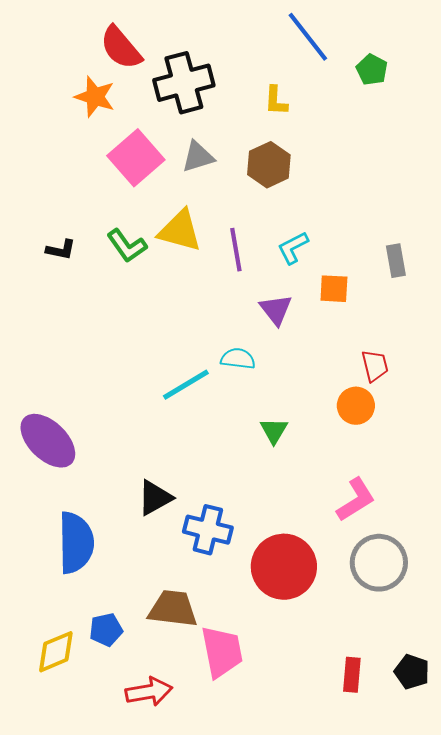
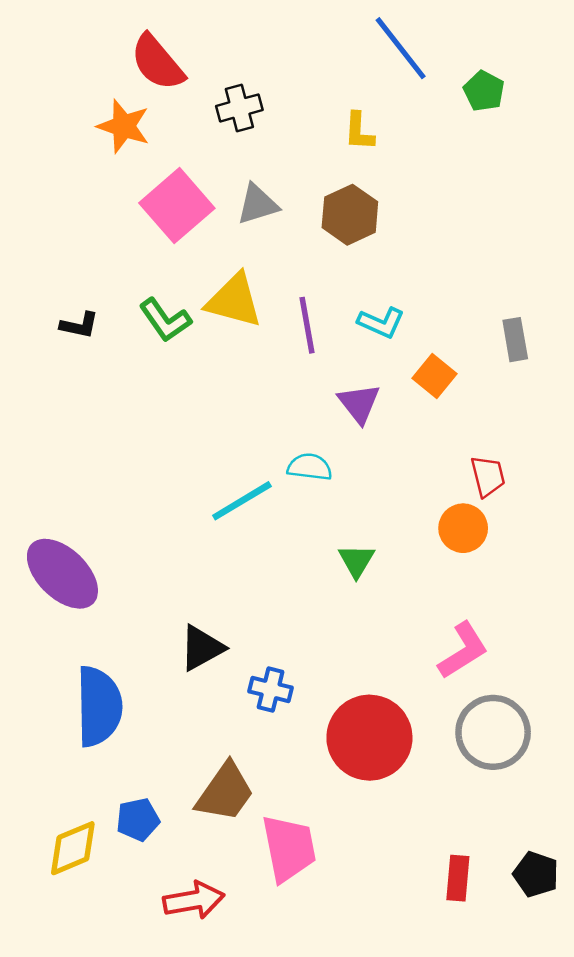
black cross: (184, 83) -> (239, 108), size x0.6
cyan L-shape: (293, 248) -> (381, 323), turned -129
orange square: (334, 289) -> (434, 376), turned 36
blue cross: (208, 530) -> (271, 689), size x0.7
brown trapezoid: (173, 609) -> (225, 792), turned 118

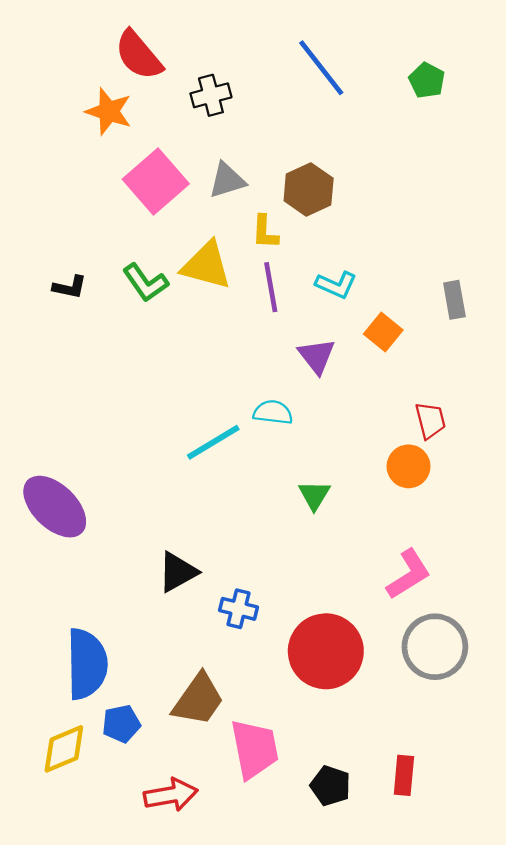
blue line: (401, 48) -> (321, 68), moved
yellow L-shape: (359, 131) -> (265, 232), moved
blue semicircle: (99, 706) -> (87, 664), moved
black pentagon: (536, 874) -> (330, 786), moved

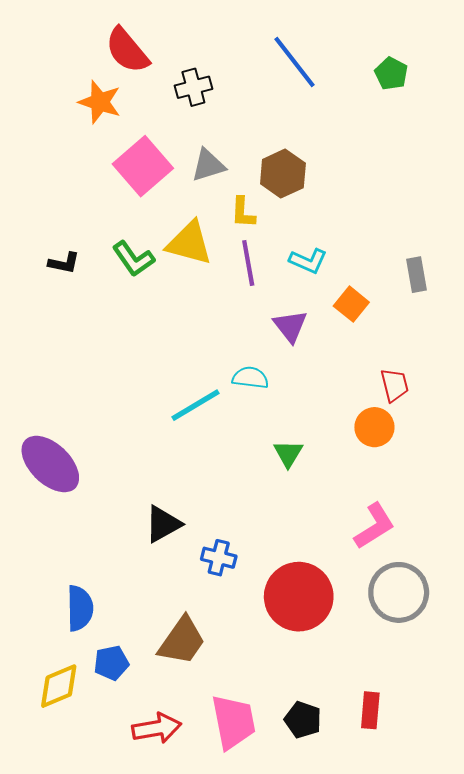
blue semicircle: (87, 664) -> (80, 608), size x0.7
pink trapezoid: (255, 749) -> (233, 722), moved

